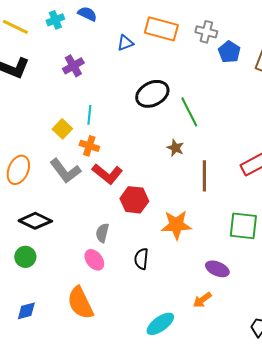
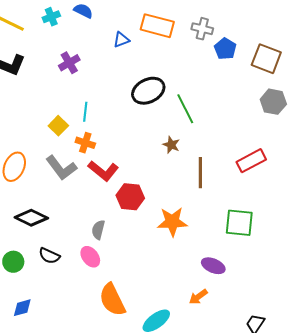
green circle: (25, 257) -> (13, 262), moved
black semicircle: (141, 259) -> (49, 256), moved, turned -70
orange semicircle: (80, 303) -> (112, 300), moved

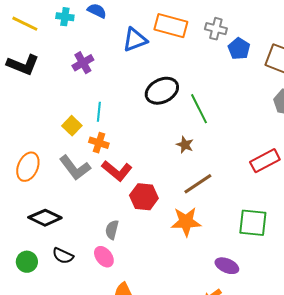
cyan cross: (51, 17) -> (65, 17), turned 30
blue triangle: (121, 40) -> (135, 40), size x1.5
brown line: (200, 173) -> (198, 184), moved, turned 56

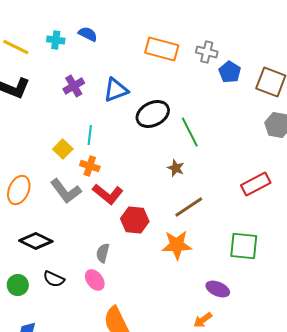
blue triangle: (135, 40) -> (116, 90), moved

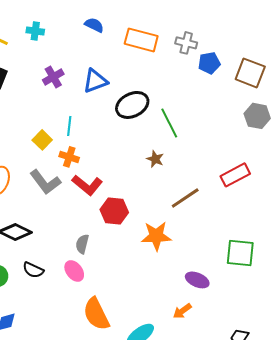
blue semicircle: (88, 34) -> (94, 25), moved
blue pentagon: (230, 72) -> (209, 63), turned 30
brown line: (189, 207) -> (185, 198), moved
green square: (244, 246) -> (240, 253), moved

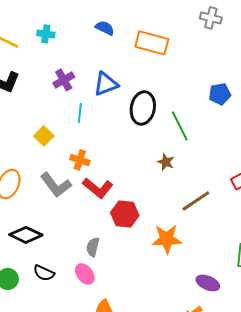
gray cross: (186, 43) -> (211, 18), moved
blue pentagon: (209, 63) -> (220, 94), moved
black ellipse: (132, 105) -> (143, 108), turned -52
cyan line: (69, 126) -> (80, 113), moved
yellow square: (42, 140) -> (44, 136), moved

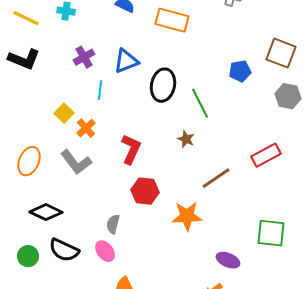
orange cross: (80, 160) -> (86, 128), moved, turned 30
red L-shape: (98, 188) -> (131, 149), moved, turned -104
black semicircle: (44, 273) -> (64, 250), size x1.4

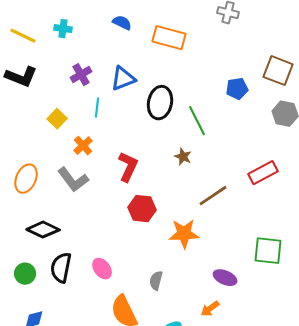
yellow square: (64, 113) -> (57, 119), moved
gray semicircle: (113, 224) -> (156, 281), moved
black semicircle: (64, 250) -> (61, 268), turned 76

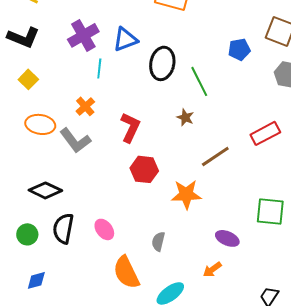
purple cross: (81, 75) -> (83, 35), size x1.4
yellow square: (57, 119) -> (28, 79), moved
orange ellipse: (26, 179) -> (40, 124), moved, turned 76

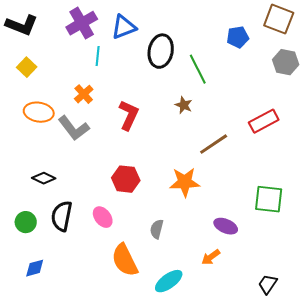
red hexagon: (144, 169) -> (126, 179), moved
black diamond: (45, 190) -> (44, 178), size x0.7

